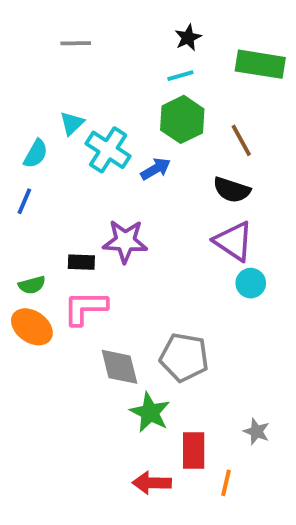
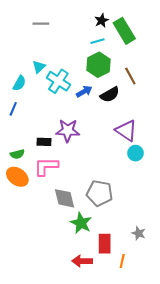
green rectangle: (260, 64) -> (124, 31), moved, turned 50
black semicircle: (232, 190) -> (110, 95), moved, turned -48

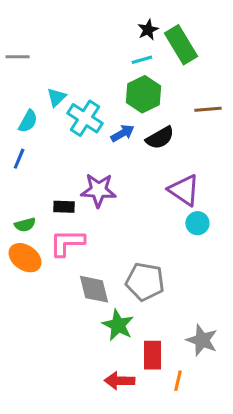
gray line: (41, 24) -> (18, 57), moved
brown line: (130, 76) -> (208, 109), moved, turned -66
gray star: (139, 233) -> (202, 340), size x1.5

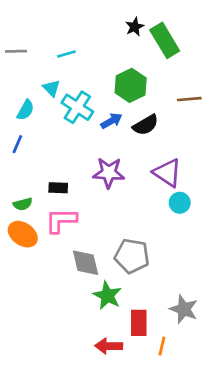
cyan line: (142, 60) -> (66, 54), moved
cyan triangle: (57, 97) -> (51, 88), turned -30
purple star: (99, 190) -> (109, 173), moved

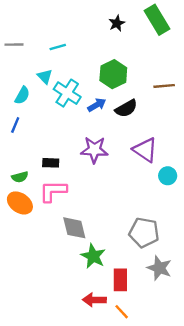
green rectangle: (165, 40) -> (157, 20), moved
cyan circle: (180, 203) -> (168, 176), moved
gray pentagon: (132, 256) -> (144, 233), moved
orange line: (162, 346) -> (122, 312), moved, turned -56

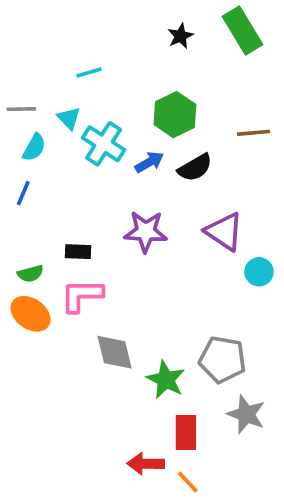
gray line: (14, 45) -> (21, 109), moved
green star: (93, 256) -> (166, 380), moved

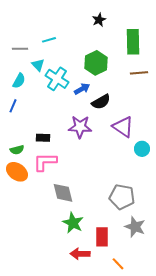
green rectangle: (243, 30) -> (133, 42), moved, turned 30
gray line: (21, 109) -> (20, 49), moved
black semicircle: (195, 168) -> (101, 102), moved
green star: (166, 380) -> (73, 223), moved
orange line: (188, 482) -> (118, 264), moved

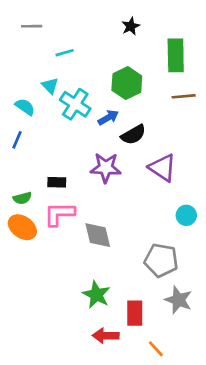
gray line: (20, 49) -> (32, 26), moved
cyan semicircle: (19, 81) -> (25, 107), turned -84
cyan circle: (142, 149) -> (186, 215), moved
gray diamond: (63, 193) -> (98, 235), moved

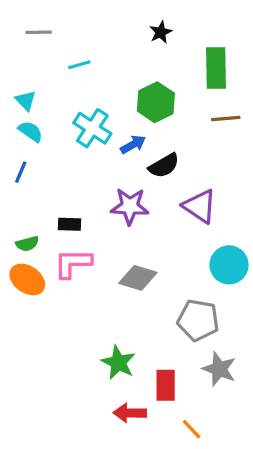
cyan triangle: (50, 86) -> (26, 101), moved
cyan circle: (186, 215) -> (229, 265), size x1.5
gray diamond: (98, 235) -> (138, 278), moved, turned -60

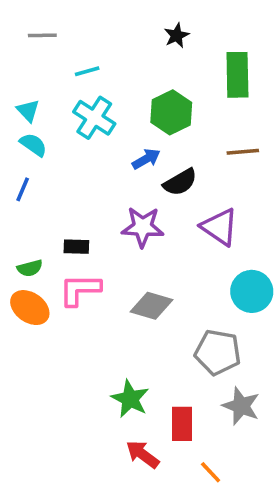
brown line: (226, 118) -> (243, 152), moved
cyan cross: (92, 128) -> (94, 118), moved
red arrow: (130, 413) -> (143, 454), turned 36

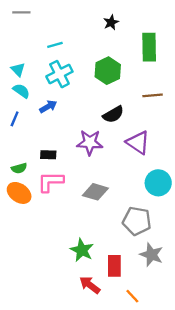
gray line: (42, 35) -> (21, 12), moved
cyan cross: (94, 118) -> (59, 74), turned 30
blue arrow: (146, 159) -> (48, 107), moved

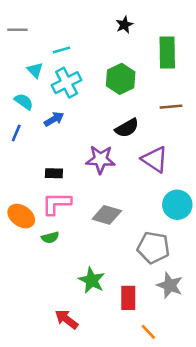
gray line: (21, 12) -> (17, 30), moved
cyan triangle: (18, 70) -> (35, 70), moved
green semicircle: (19, 168) -> (50, 237), moved
red arrow: (90, 285) -> (67, 319), moved

